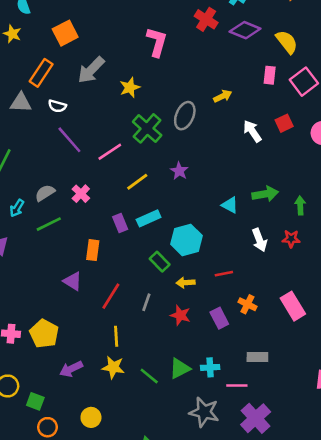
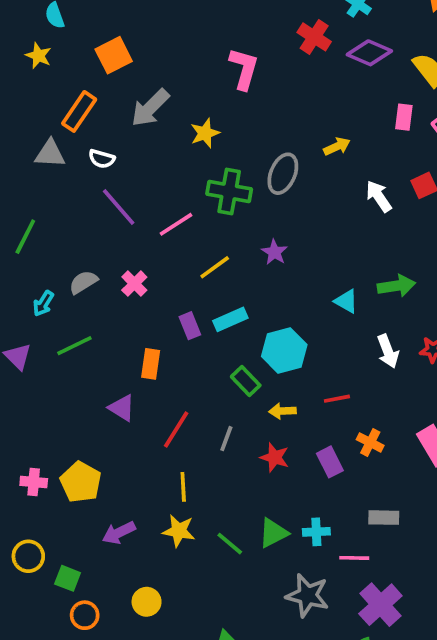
green cross: (147, 128) -> (229, 192), turned -32
green line: (49, 224) -> (74, 346), moved

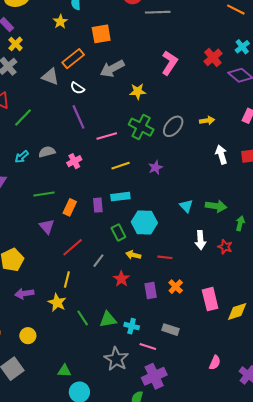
purple rectangle: (190, 326) -> (98, 205), moved
green line: (74, 346) -> (44, 194), moved

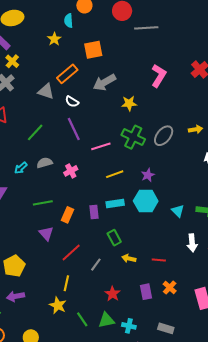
green line: (23, 117) -> (35, 132), moved
cyan hexagon: (144, 222) -> (146, 201), moved
red star: (121, 279) -> (113, 294), moved
purple arrow: (24, 294) -> (16, 296), moved

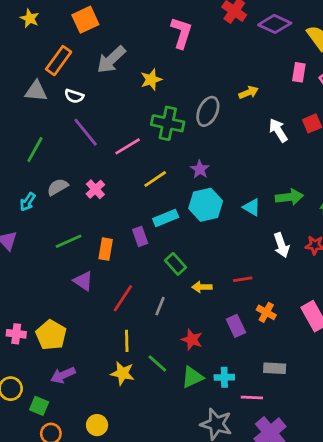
green line: (82, 319) -> (157, 363), moved

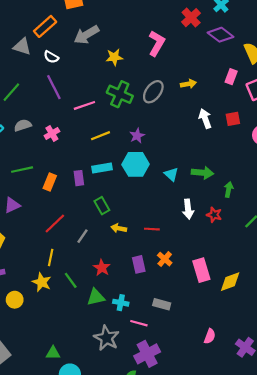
pink L-shape: (181, 33) -> (157, 43), moved
purple triangle: (83, 281) -> (12, 205), moved, turned 49
yellow circle: (97, 425) -> (15, 300), moved

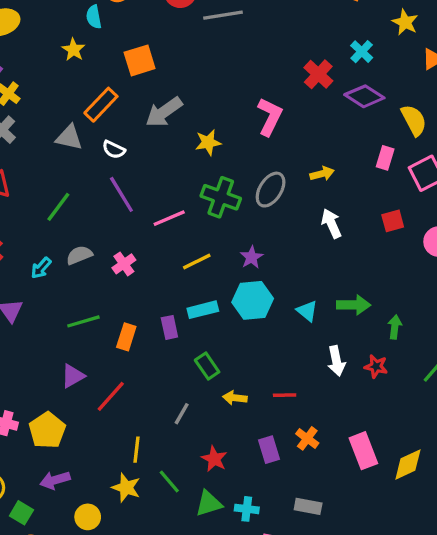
white arrow: (205, 119) -> (331, 223), moved
red line: (55, 224) -> (111, 396), moved

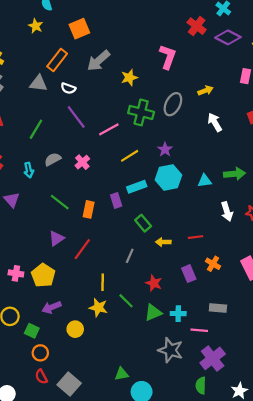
cyan arrow: (41, 268) -> (29, 170), turned -48
cyan triangle: (307, 311) -> (205, 181), turned -40
green line: (83, 321) -> (60, 202), turned 60

